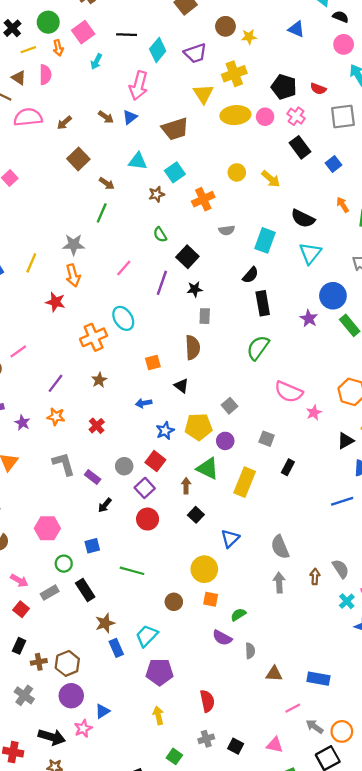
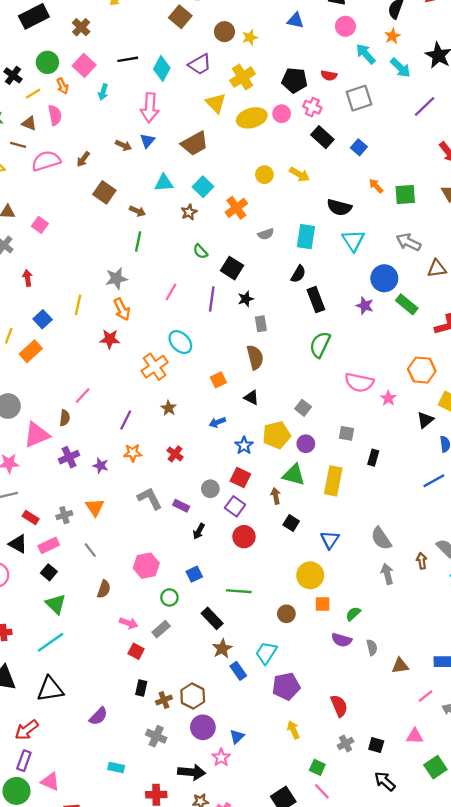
black rectangle: (85, 590) -> (212, 618), moved

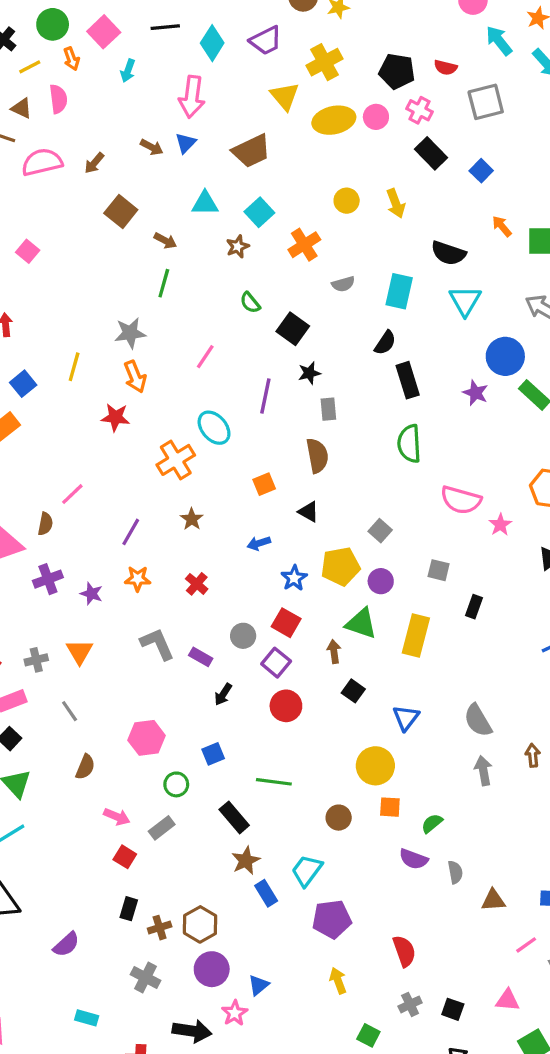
yellow arrow: (300, 174) -> (396, 203), turned 36
purple line: (212, 299) -> (265, 396), moved
green semicircle: (320, 345) -> (409, 444), turned -32

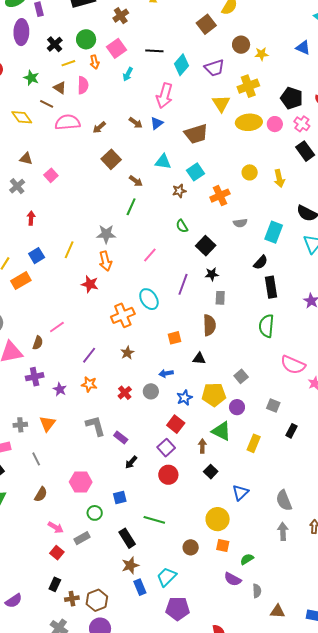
black triangle: (309, 512) -> (199, 359), turned -32
gray circle: (243, 636) -> (151, 391), moved
yellow rectangle: (416, 636) -> (254, 443), size x0.7

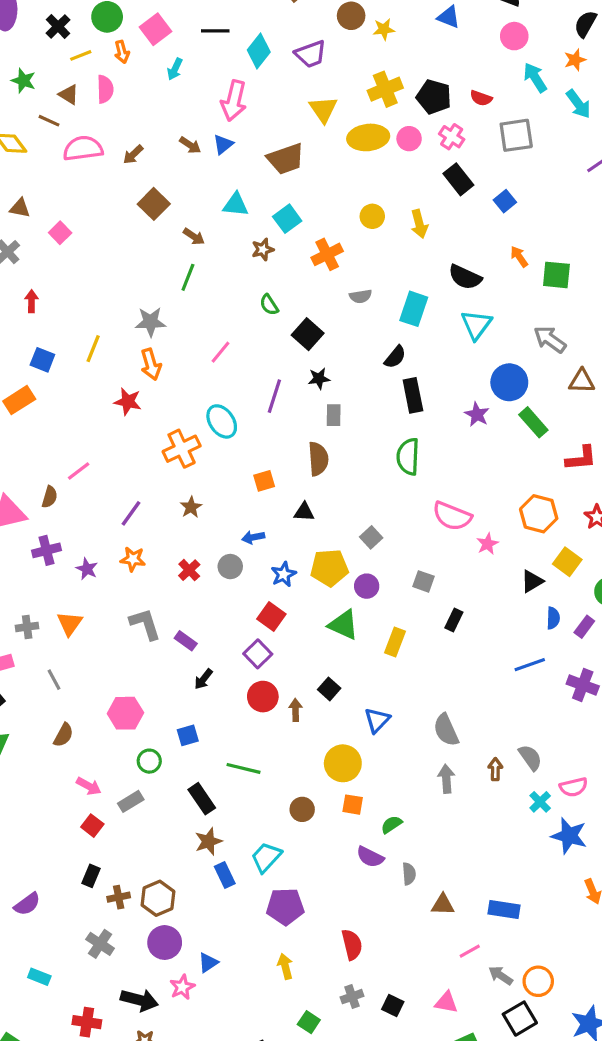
yellow cross: (248, 86) -> (385, 89), moved
blue square: (37, 256) -> (42, 360), turned -35
brown arrow: (202, 446) -> (296, 710), moved

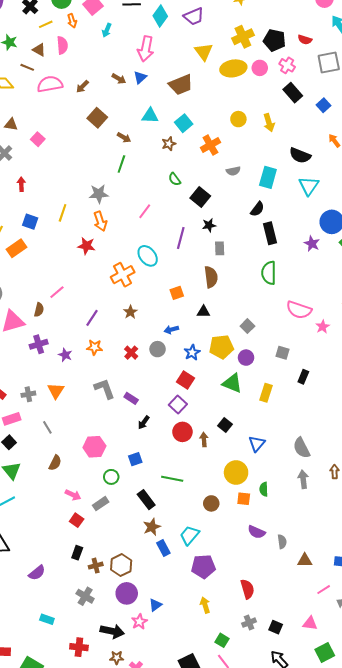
green semicircle: (391, 824) -> (264, 489), moved, turned -56

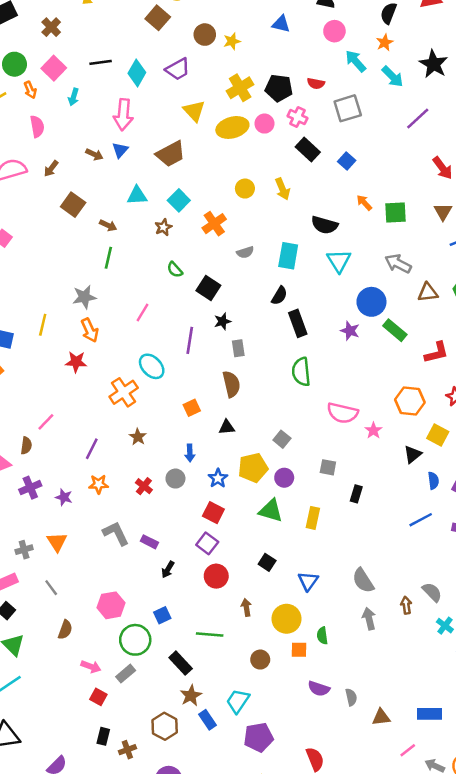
pink semicircle: (62, 45) -> (37, 126), moved
blue arrow: (171, 330) -> (190, 453), turned -72
brown arrow: (204, 440) -> (246, 607), moved
green circle: (111, 477) -> (135, 640), size x1.6
brown hexagon: (121, 565) -> (165, 726), moved

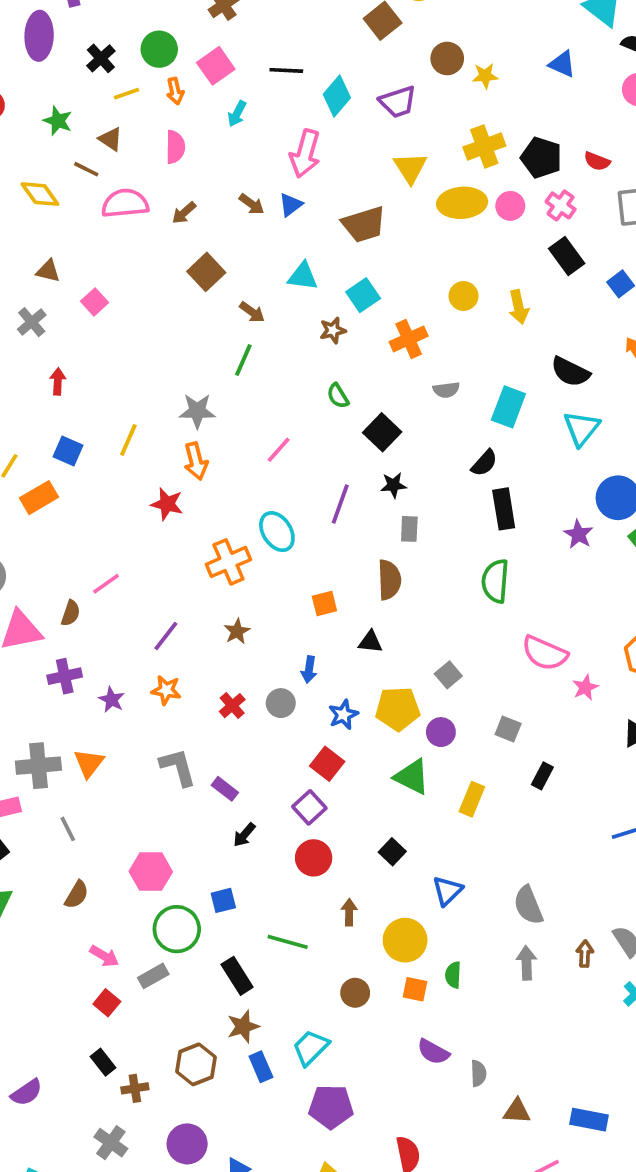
gray cross: (24, 550) -> (38, 766), size x1.6
black rectangle: (103, 736) -> (103, 1062), turned -63

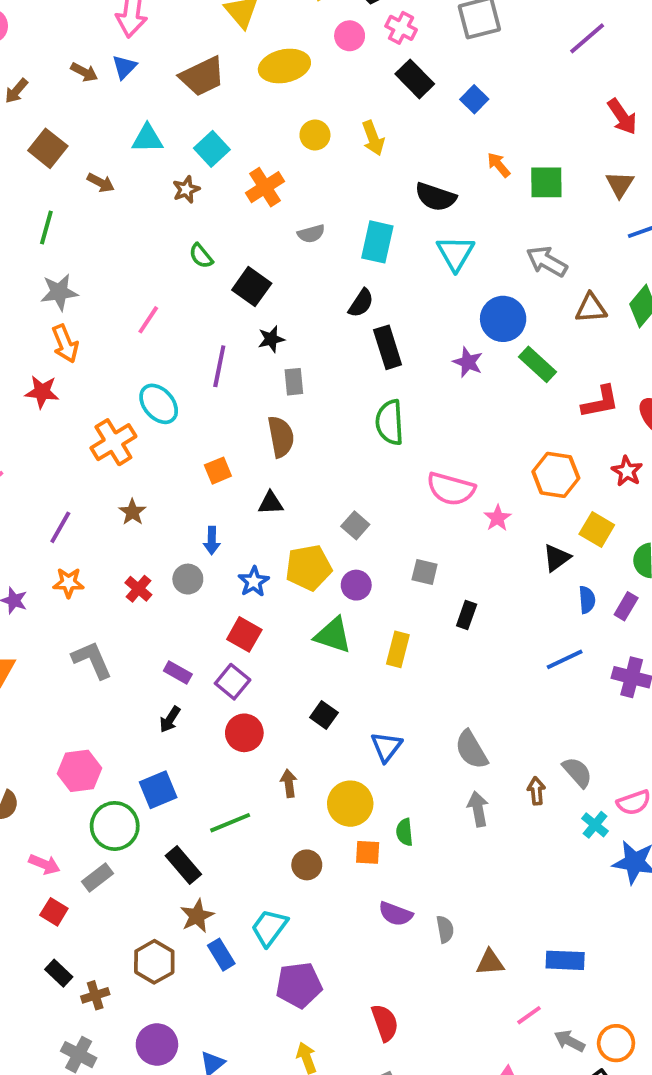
yellow ellipse: (462, 203) -> (284, 66), moved
green line: (243, 360) -> (46, 228), moved
purple rectangle: (225, 789) -> (178, 672), moved
blue square: (223, 900) -> (158, 790), size x1.4
green line: (288, 942) -> (230, 823), turned -30

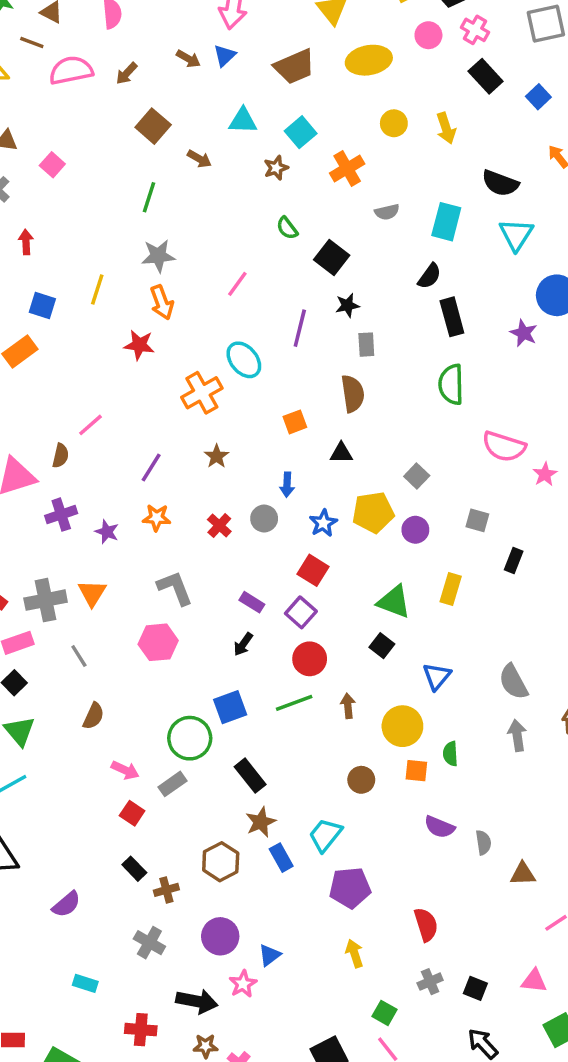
green triangle: (333, 635) -> (394, 602), moved
pink hexagon: (79, 771) -> (158, 642), moved
green line: (230, 823) -> (294, 703), moved

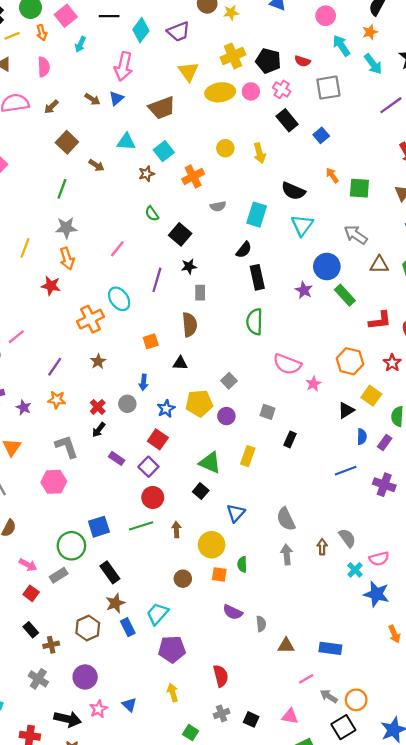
yellow ellipse: (369, 60) -> (220, 92), moved
black arrow: (243, 644) -> (99, 430), moved
blue triangle: (270, 955) -> (129, 705), moved, turned -42

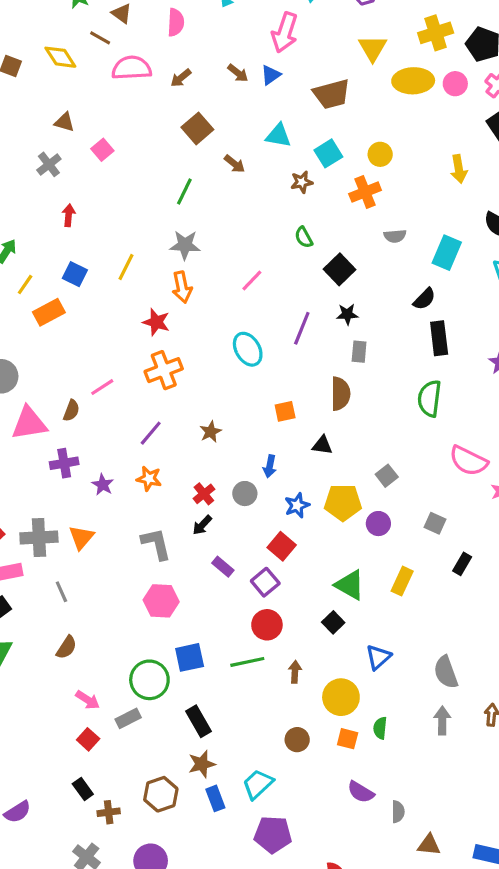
yellow circle: (225, 148) -> (380, 154), moved
orange cross: (90, 319) -> (164, 370), moved
pink hexagon: (54, 482) -> (161, 601), moved

